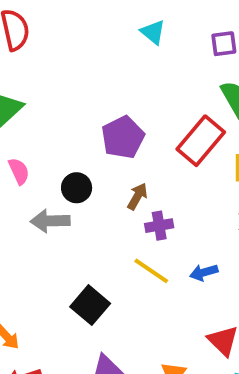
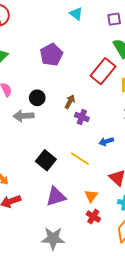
purple pentagon: (123, 137) -> (51, 55), moved
purple cross: (159, 226) -> (82, 117), turned 32
yellow line: (151, 271) -> (80, 159), moved

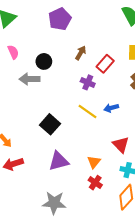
red rectangle: (103, 71) -> (105, 64), moved, size x0.7
brown arrow: (70, 102) -> (81, 53), moved
yellow line: (80, 159) -> (88, 112), moved

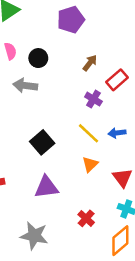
black circle: (44, 61) -> (38, 58), moved
orange triangle: (94, 162) -> (90, 164), moved

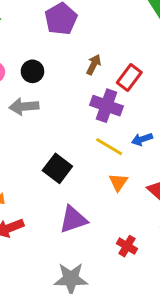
purple cross: (93, 99) -> (107, 106), size x1.5

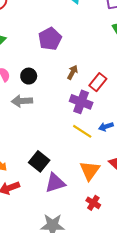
black square: (57, 168) -> (39, 161), moved
orange triangle: (118, 182) -> (90, 171), moved, size x1.5

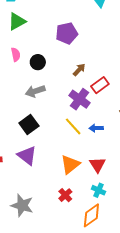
gray arrow: (22, 101) -> (35, 91), moved, turned -30
black square: (39, 161) -> (29, 125), moved
purple triangle: (55, 183) -> (27, 156), moved, turned 40

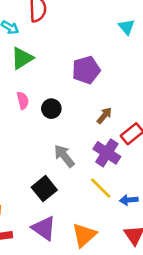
gray arrow: (35, 91) -> (64, 156), moved, turned 72
blue arrow: (96, 128) -> (129, 200), moved
orange triangle: (70, 164) -> (84, 235), moved

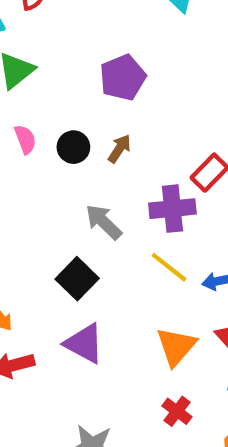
brown arrow: (104, 115) -> (119, 149), moved
purple cross: (107, 153) -> (172, 209), turned -32
orange triangle: (84, 235) -> (176, 346), moved

